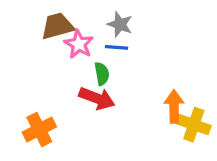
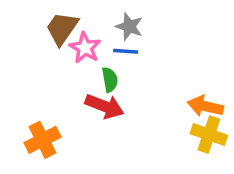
brown trapezoid: (57, 26) -> (62, 28), turned -40
orange arrow: (174, 107) -> (205, 106), moved, turned -76

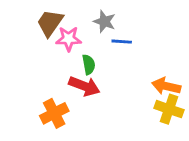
pink star: (85, 48) -> (69, 39), turned -30
blue line: (126, 51) -> (122, 42), moved
orange cross: (42, 140) -> (54, 113), moved

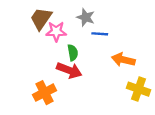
orange arrow: (166, 86) -> (123, 60), moved

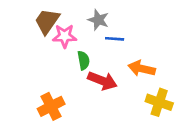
red arrow: (69, 70) -> (102, 81), moved

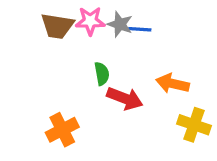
brown trapezoid: (47, 21) -> (57, 26), turned -116
pink star: (65, 36) -> (90, 21), moved
blue line: (115, 39) -> (140, 29), moved

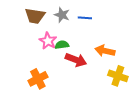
pink star: (90, 21) -> (48, 41), moved, turned 30
gray star: (120, 24) -> (62, 15), moved
green semicircle: (102, 74) -> (62, 45), turned -88

